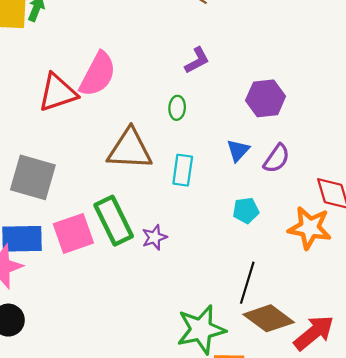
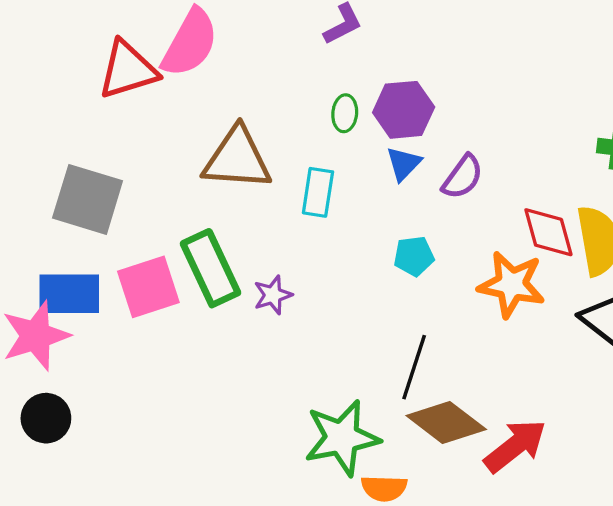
purple hexagon: (266, 98) -> (404, 110), moved
green ellipse: (177, 108) -> (345, 113), moved

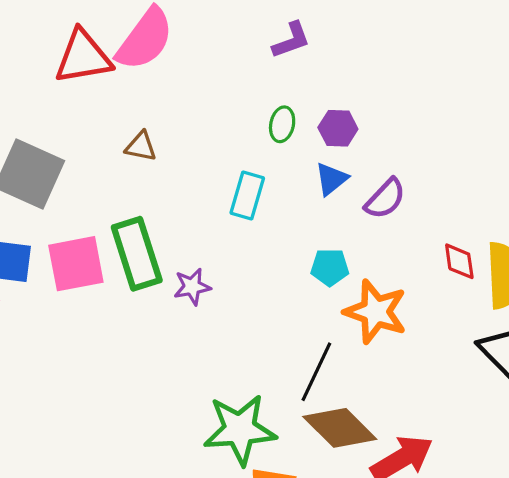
purple hexagon: (404, 110) -> (338, 128), size x0.7
brown triangle: (237, 159) -> (141, 146), moved, size x0.5
red diamond: (548, 232) -> (459, 261), size x0.7
orange star: (512, 284) -> (376, 312), moved

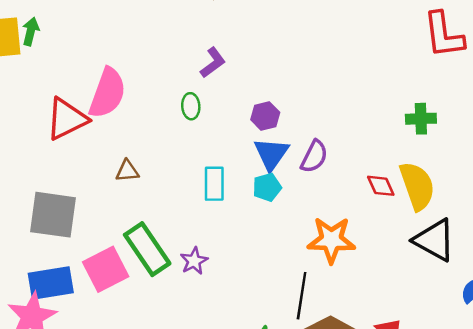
green ellipse: (282, 124) -> (191, 106), moved
blue triangle: (331, 179) -> (271, 154), size x1.4
cyan pentagon: (330, 267) -> (267, 187), moved

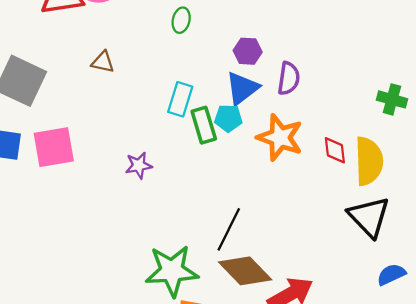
purple semicircle: (314, 157) -> (289, 78), moved, turned -36
orange star: (331, 240) -> (280, 138), moved
green rectangle: (147, 249) -> (204, 125), moved, size x0.7

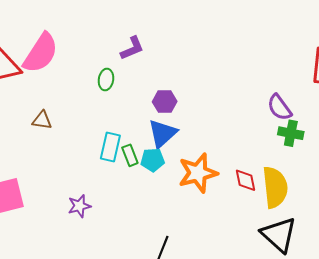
purple semicircle: (289, 78) -> (279, 107), moved, turned 140
green rectangle: (204, 125) -> (130, 155), moved, size x0.7
orange star: (280, 138) -> (198, 173), turned -30

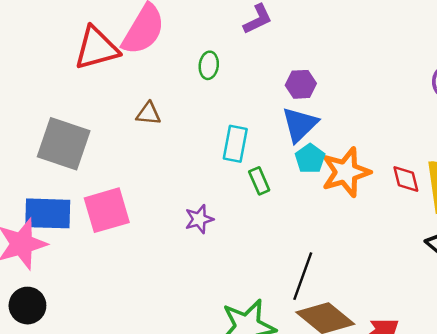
green ellipse: (106, 80) -> (209, 65), moved
green rectangle: (130, 155) -> (259, 181), moved
cyan pentagon: (153, 160) -> (310, 159), moved, turned -30

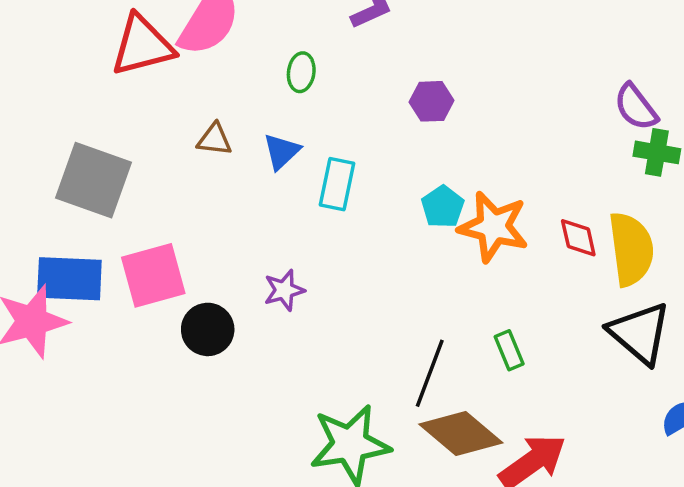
blue triangle: (300, 124) -> (282, 151), moved, size x0.7
orange star: (346, 172) -> (493, 227), turned 30
green rectangle: (259, 181) -> (509, 350), moved
black circle: (27, 306) -> (208, 329), moved

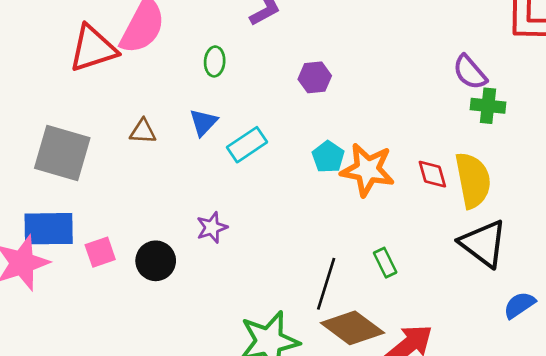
brown triangle: (215, 139) -> (143, 131), moved
cyan rectangle: (337, 184) -> (247, 145), turned 48
pink square: (153, 275) -> (100, 252), moved, size x0.6

